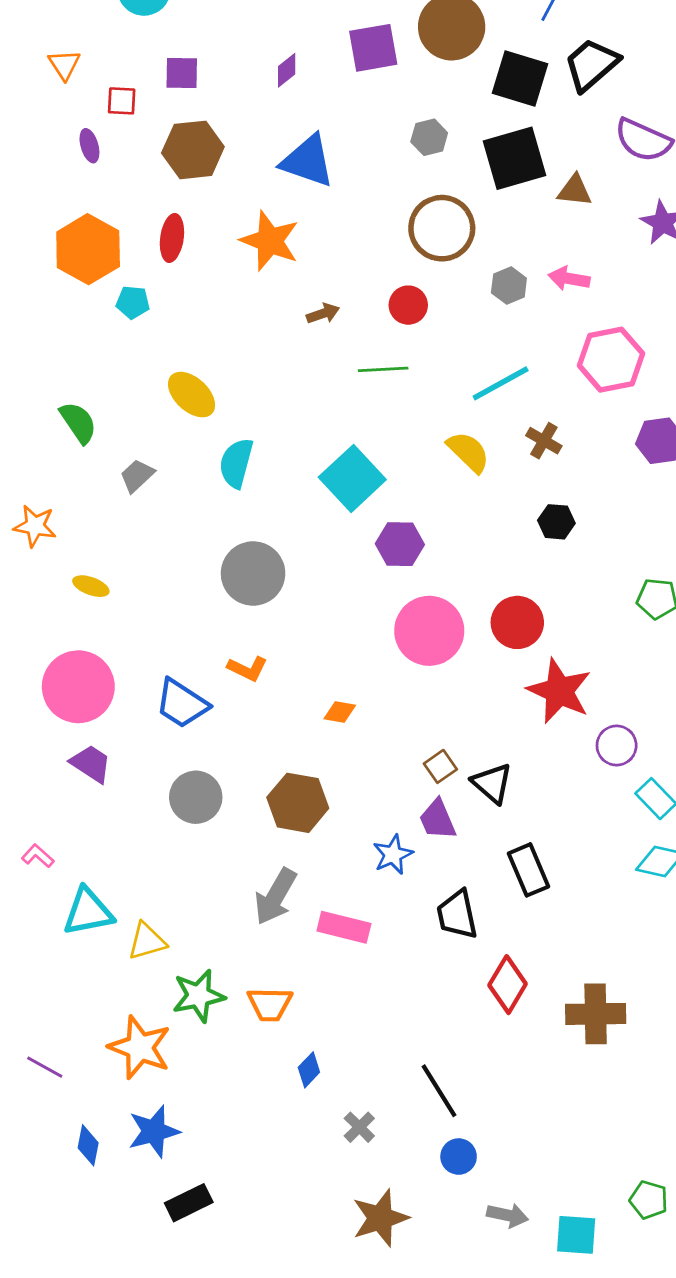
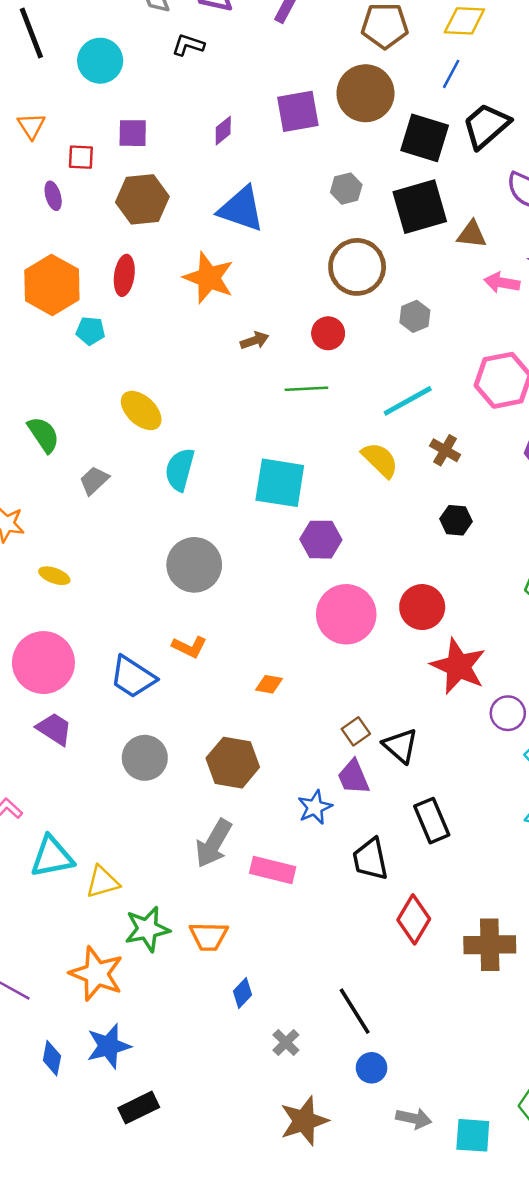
pink arrow: (569, 279) -> (502, 283), moved
cyan square: (352, 478) -> (280, 483), turned -38

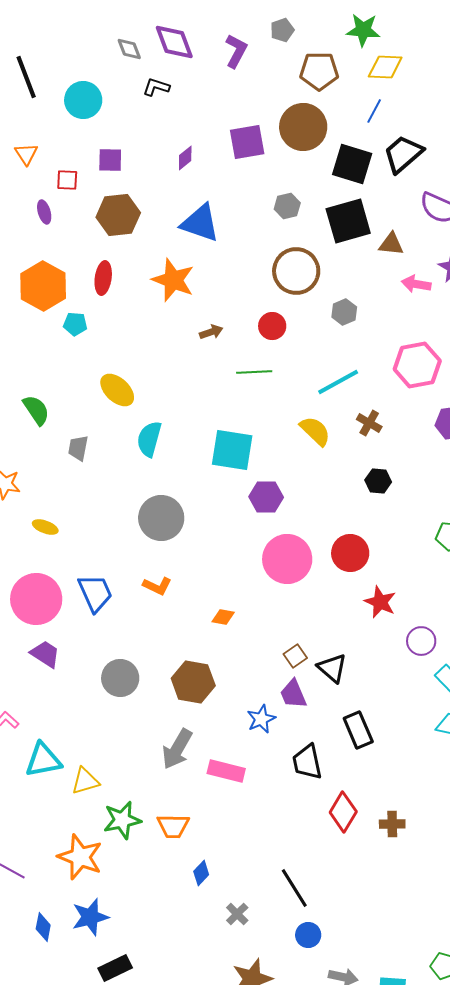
gray trapezoid: (94, 480) -> (78, 448), turned -36
red star: (458, 666) -> (380, 602), size x0.7
blue trapezoid: (133, 677) -> (95, 593), moved, turned -147
brown cross: (490, 945) -> (392, 824), moved, size x0.6

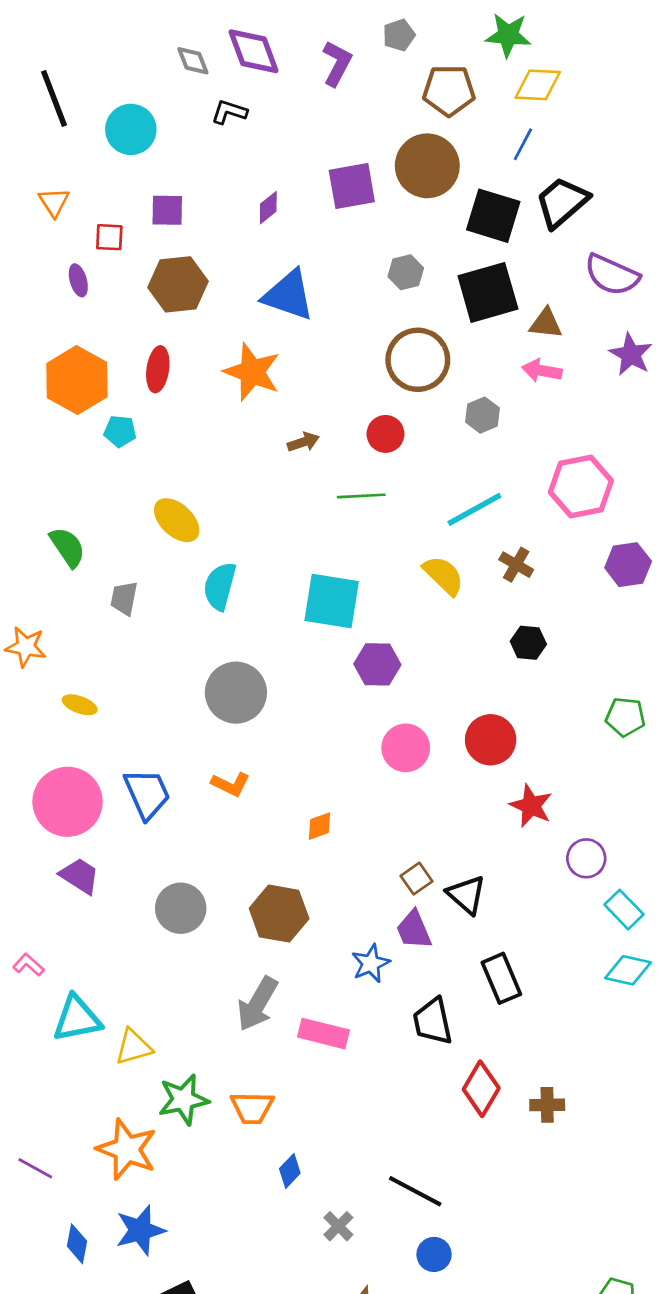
pink arrow: (416, 284) -> (542, 371), moved
pink circle: (287, 559) -> (406, 748), size x0.7
orange diamond: (223, 617) -> (319, 826), turned -30
black line: (294, 888) -> (415, 1191), turned -30

